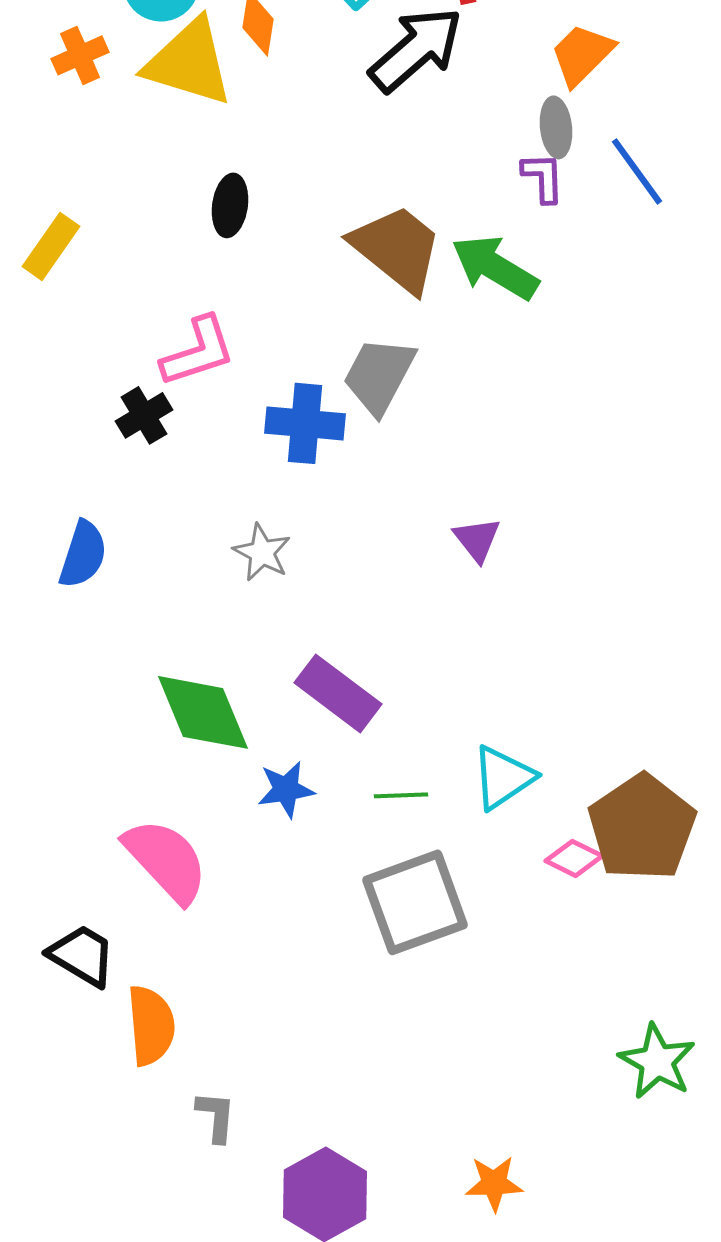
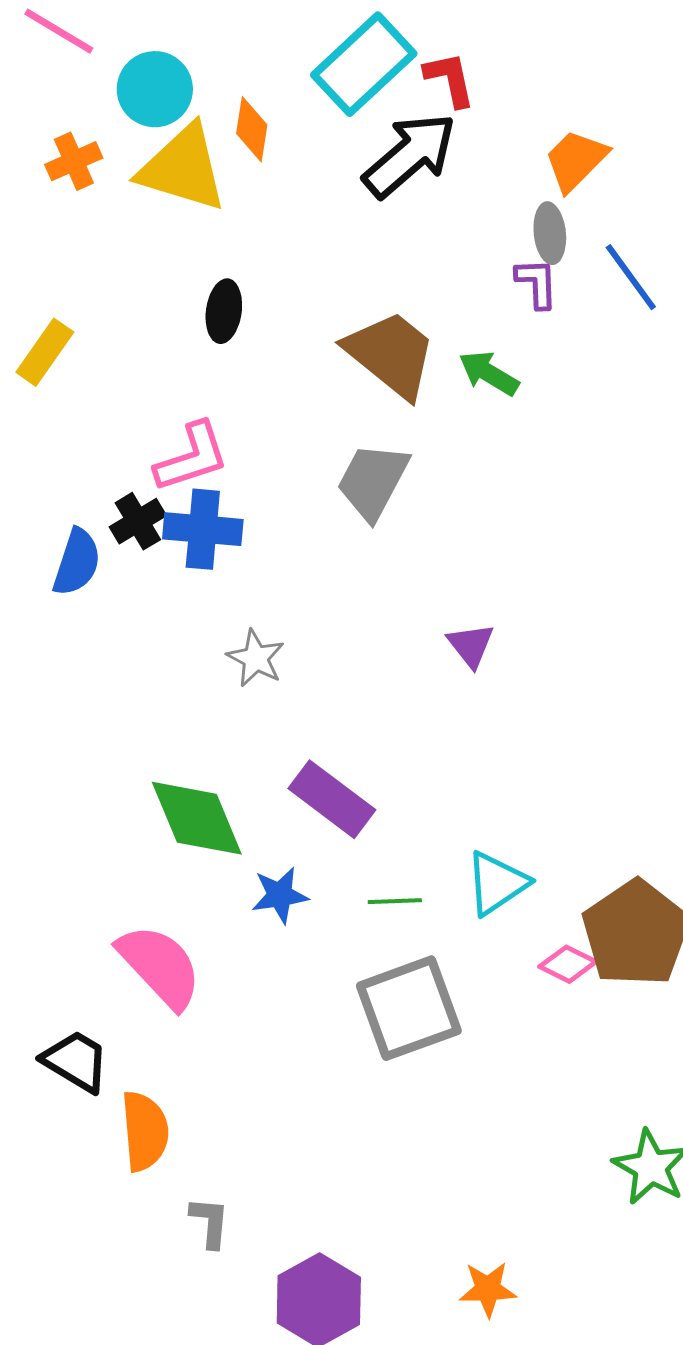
green arrow: (495, 267) -> (489, 373), size x0.7
blue cross: (305, 423) -> (203, 529), moved
blue semicircle: (83, 554) -> (77, 562), moved

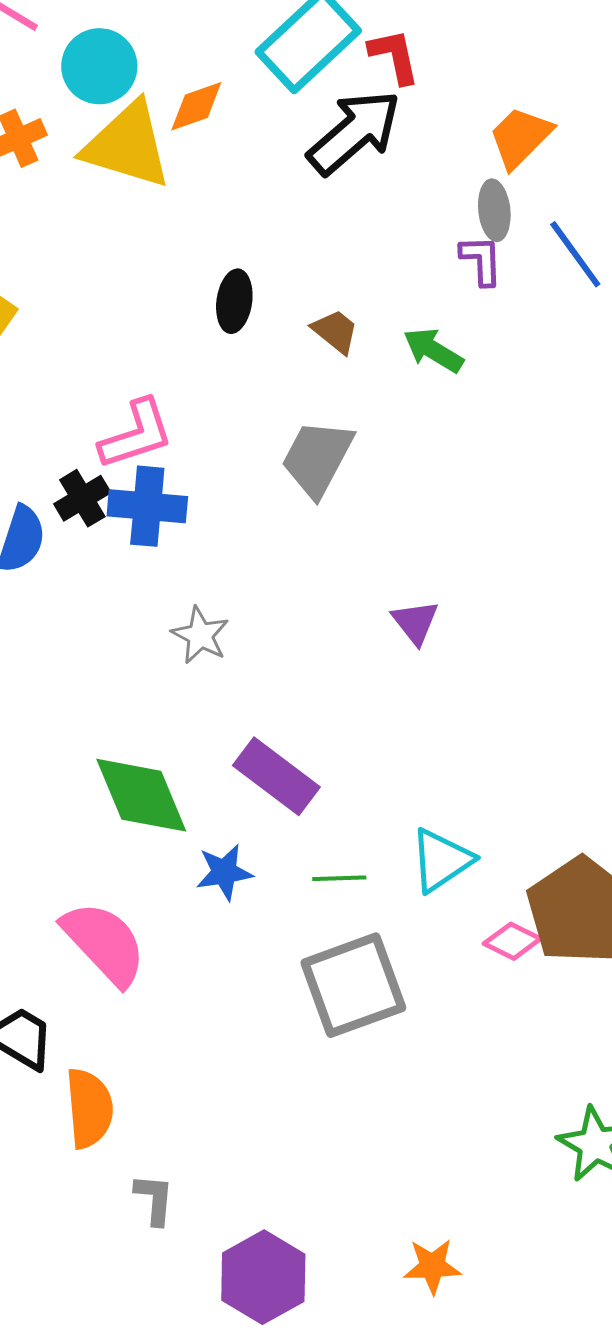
orange diamond: (252, 129) -> (196, 106), turned 62
black ellipse: (224, 311) -> (234, 301), moved
brown trapezoid: (391, 354) -> (335, 331), size x0.5

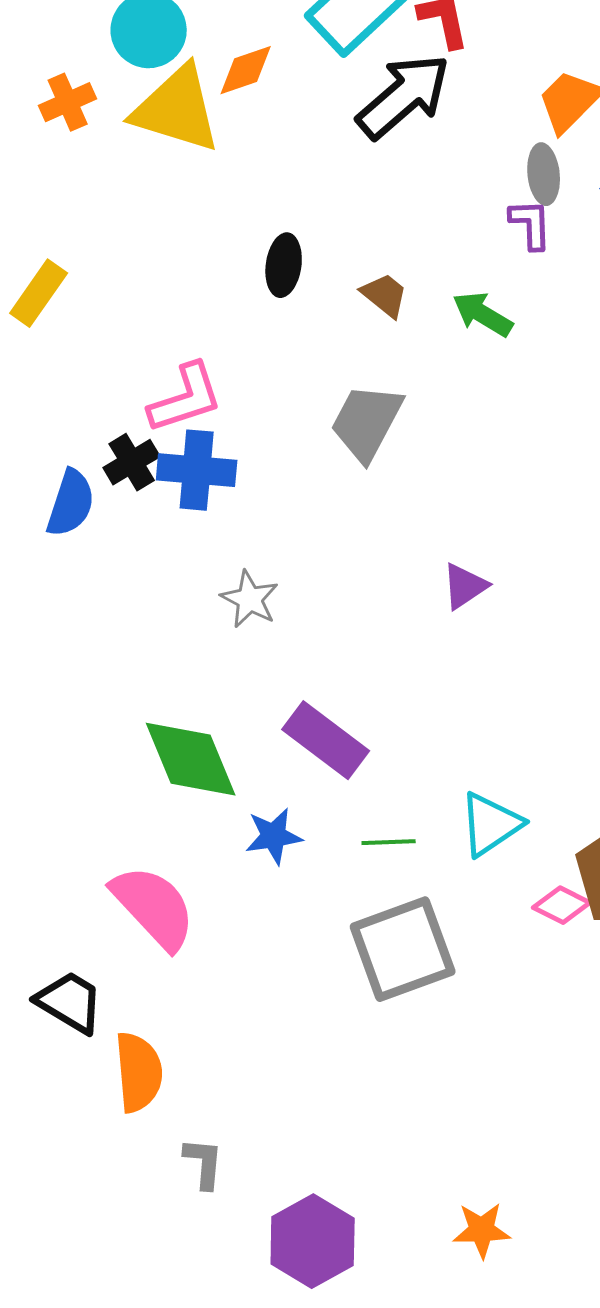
purple triangle: (415, 622) -> (465, 586), turned 34

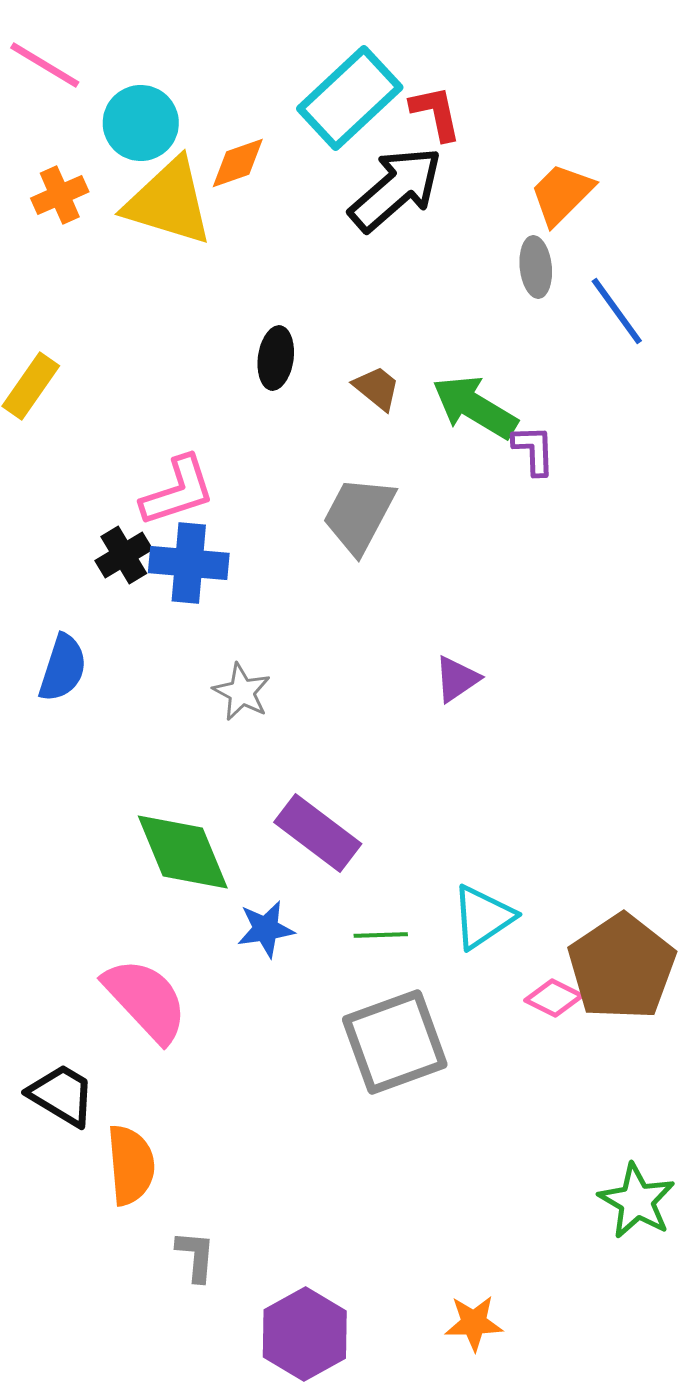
purple L-shape: (531, 224) -> (534, 450), moved
green arrow: (483, 314) -> (475, 407), size x1.4
blue semicircle: (71, 503) -> (63, 668), moved

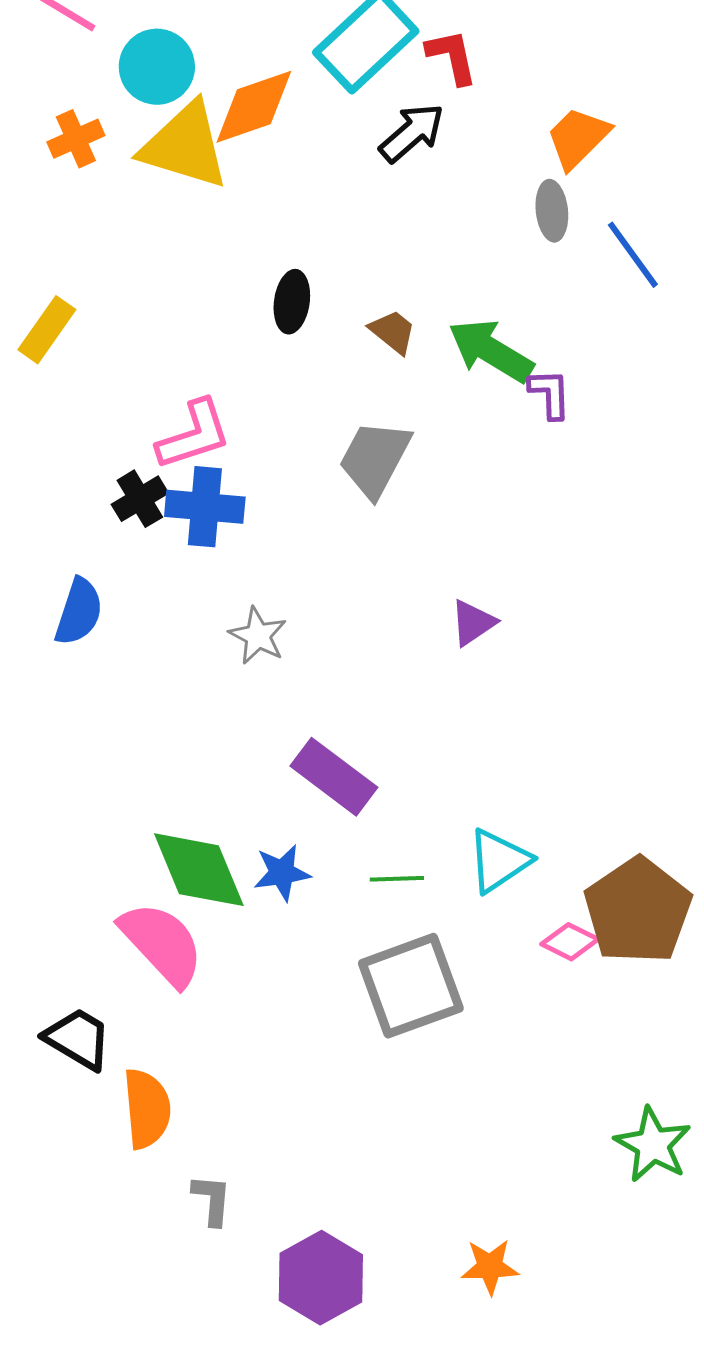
orange diamond: (238, 163) -> (254, 107), size x1.5
black arrow: (396, 189) -> (412, 133), size x0.7
green diamond: (183, 852) -> (199, 870), moved

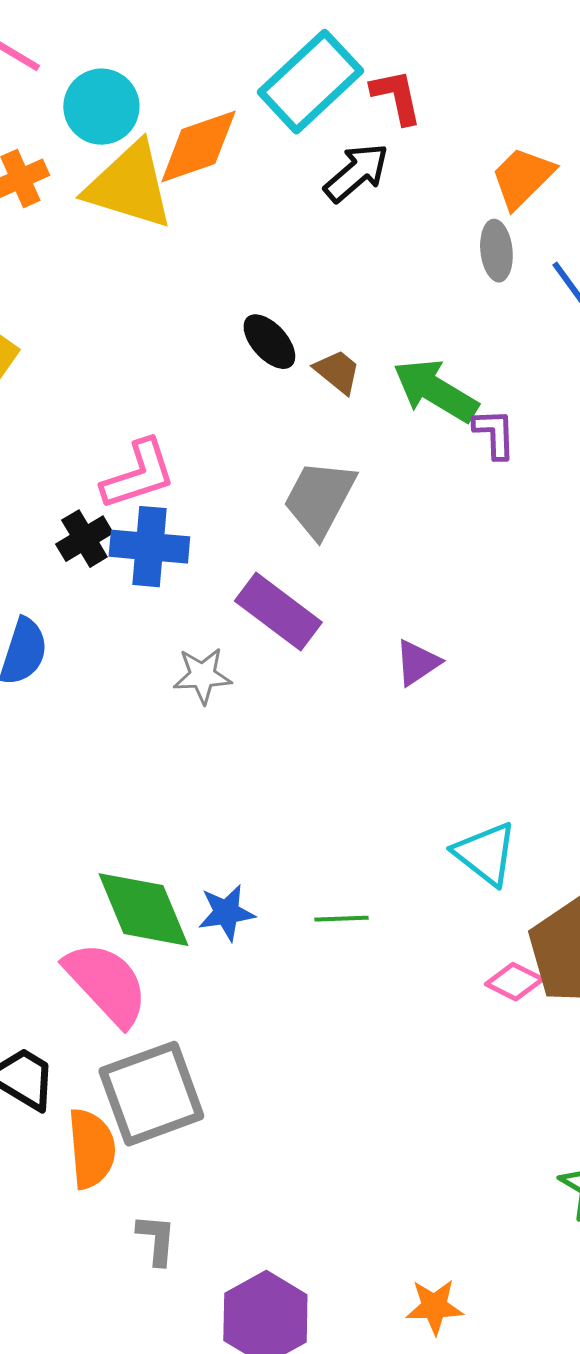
black ellipse: (292, 302) -> (269, 342), moved, turned -50
gray star: (258, 636) -> (202, 676), turned -30
purple rectangle: (334, 777) -> (278, 612), moved
cyan triangle: (499, 861) -> (485, 854), moved, turned -48
gray square: (411, 986) -> (151, 1094), moved

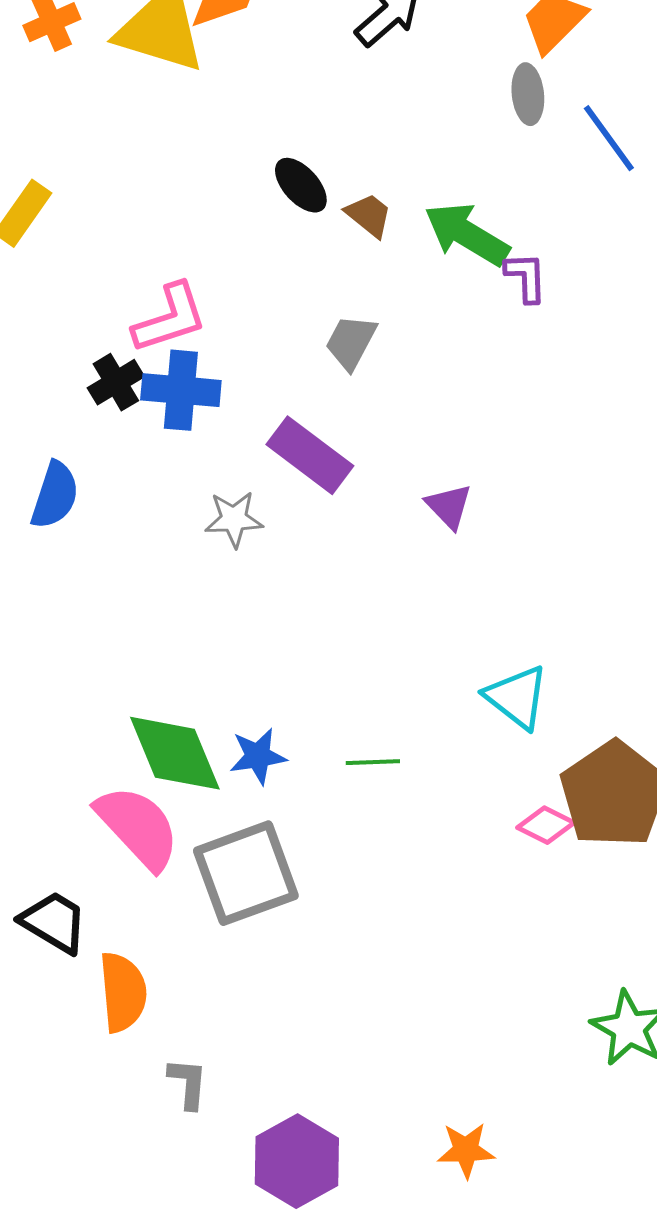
gray trapezoid: (319, 499) -> (351, 342), size x0.7
purple triangle: (417, 663) -> (449, 506), turned -40
gray square: (151, 1094) -> (246, 873), moved

